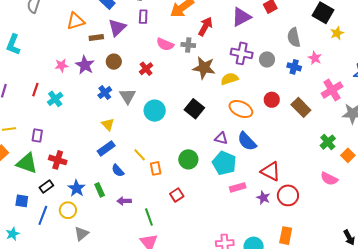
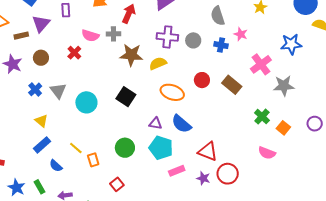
red cross: (146, 69) -> (74, 53), moved

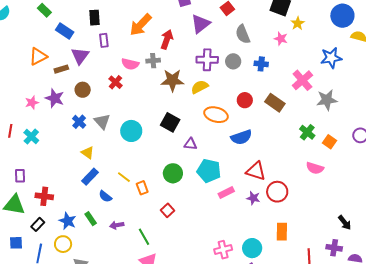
gray semicircle: (218, 16) -> (243, 34), moved
pink star: (241, 34) -> (281, 39), moved
purple triangle: (155, 123) -> (190, 144), moved
blue semicircle: (181, 124) -> (241, 137), moved, turned -55

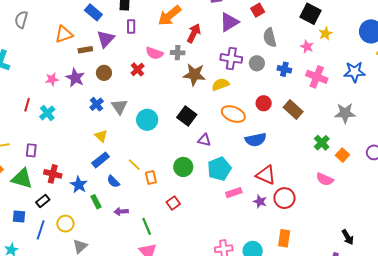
pink cross: (302, 80) -> (317, 77), moved, turned -35
cyan pentagon: (209, 171) -> (219, 169), turned 30
blue star: (68, 221) -> (79, 185), moved

